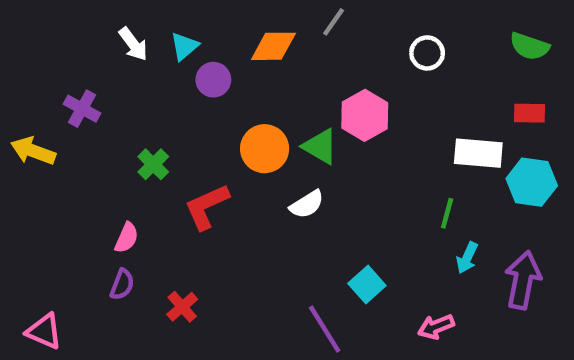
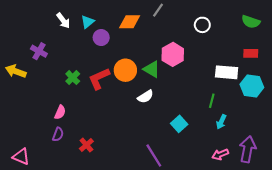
red L-shape: (207, 207) -> (99, 79), moved
purple arrow: (523, 280) -> (248, 149), moved
cyan square: (367, 285) -> (179, 124), moved
pink arrow: (436, 327) -> (220, 154), moved

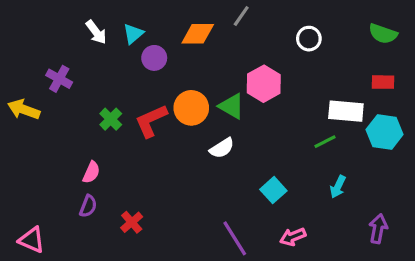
green line: (212, 101) -> (325, 142), moved, turned 48
purple arrow: (248, 149) -> (378, 229), size x0.7
pink arrow: (220, 154) -> (293, 237), moved

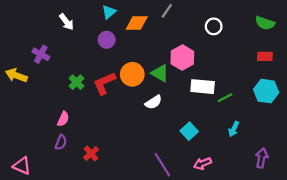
cyan triangle: (133, 34) -> (109, 12), moved
white rectangle: (346, 111) -> (203, 87), moved

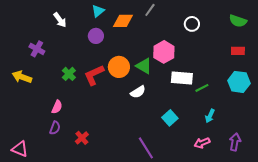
yellow arrow: (16, 75) -> (22, 77), moved
pink arrow: (203, 164) -> (202, 143), moved

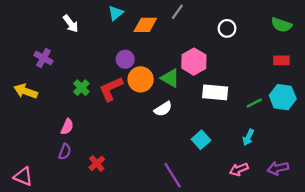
purple circle: (96, 36) -> (125, 59), moved
green line: (202, 88) -> (254, 103), moved
purple arrow: (235, 142) -> (278, 168), turned -114

